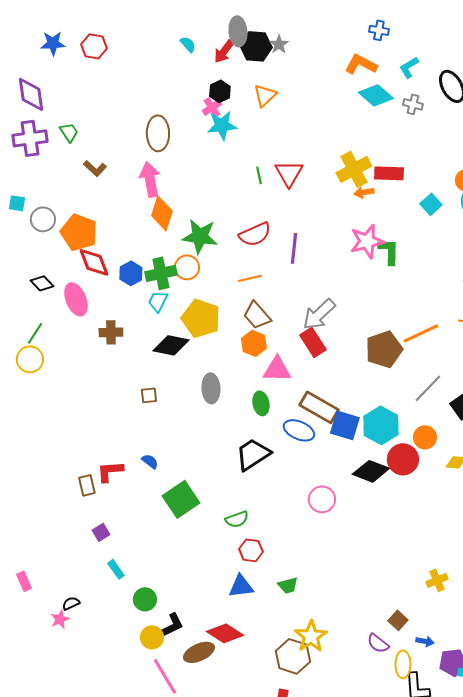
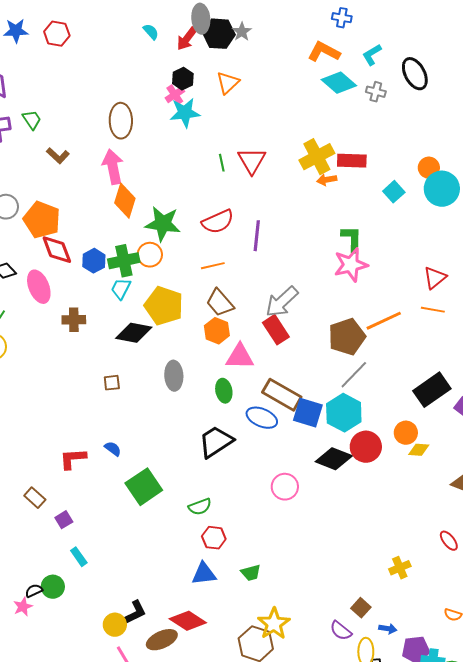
pink star: (367, 241) -> (351, 265), moved
gray line: (428, 388) -> (354, 375), moved
orange circle: (425, 437) -> (406, 433), moved
brown rectangle: (87, 485) -> (35, 498), moved, turned -35
green circle: (145, 599) -> (53, 587), moved

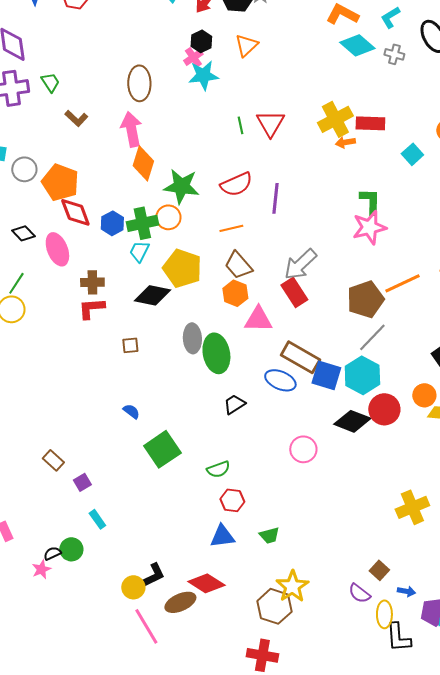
green ellipse: (224, 391) -> (216, 353), moved, size x1.6
black trapezoid: (216, 442) -> (234, 404), size x0.6
red L-shape: (73, 459) -> (91, 308), moved
yellow cross: (400, 568) -> (412, 507), moved, size x1.5

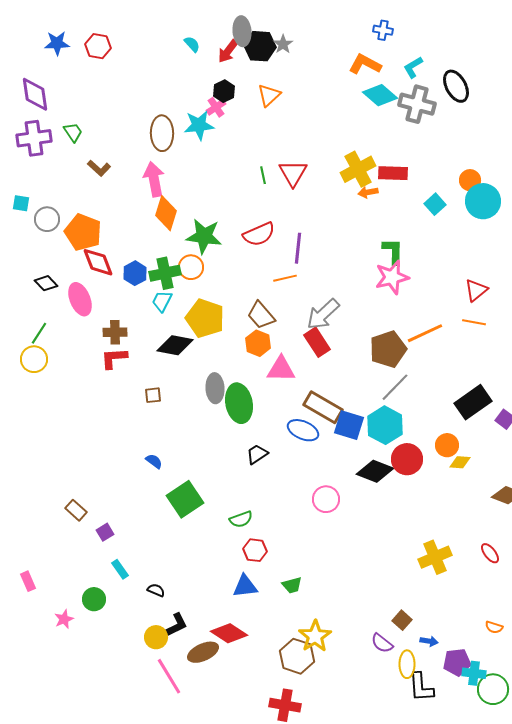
gray cross: (394, 54) -> (417, 104), size x1.8
cyan star: (203, 75) -> (199, 125), moved
orange line: (231, 228) -> (285, 278), moved
black semicircle: (52, 553) -> (156, 590), moved, turned 48

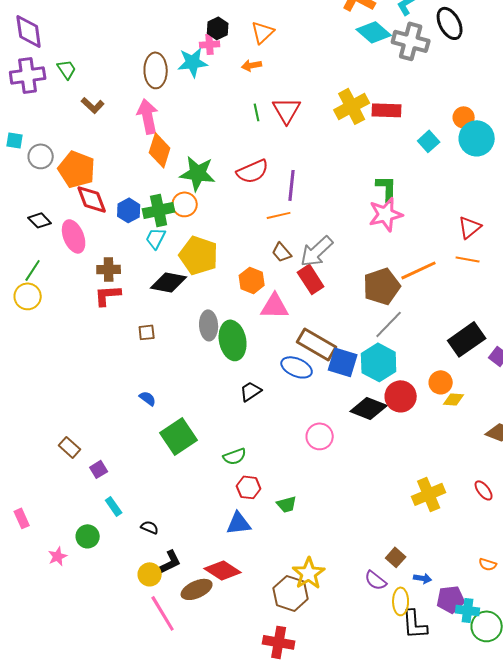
pink cross: (216, 107) -> (210, 44), turned 30
orange arrow: (368, 192) -> (252, 65), moved
brown trapezoid: (261, 315) -> (282, 252), moved, size x0.7
green trapezoid: (292, 585) -> (287, 504), moved

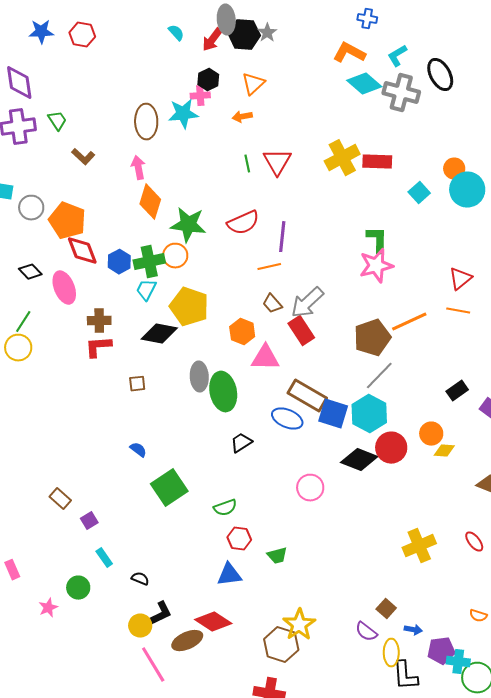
pink arrow: (148, 116) -> (138, 168), size x0.7
black rectangle: (467, 339) -> (457, 391), size x0.6

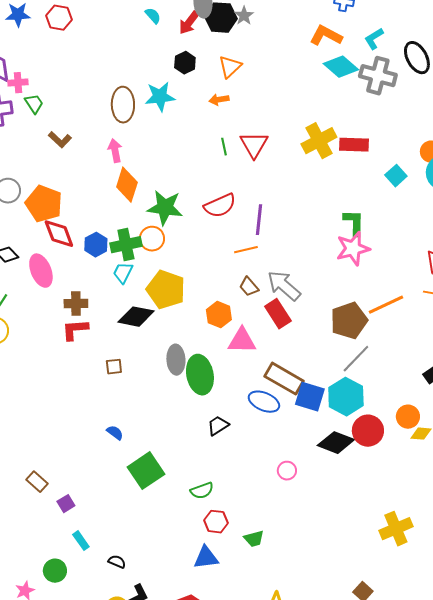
pink cross: (200, 96) -> (18, 83), moved
gray arrow: (307, 303) -> (284, 286), turned 84
pink circle: (310, 488) -> (287, 471), size x0.7

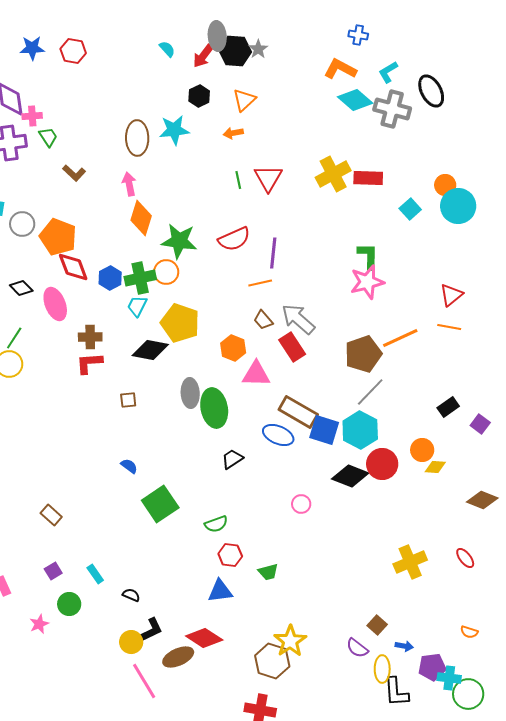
purple square: (66, 504) -> (53, 571), moved

